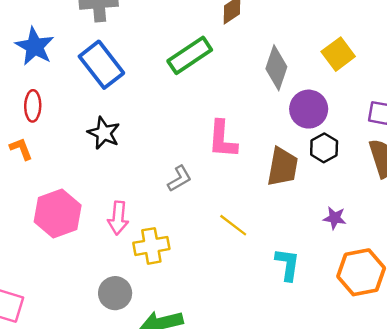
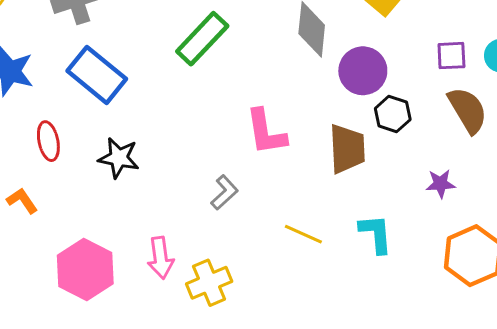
red ellipse: (33, 106) -> (48, 141), moved
purple star: (335, 218) -> (440, 184), moved
cyan L-shape: (287, 264) -> (376, 234), moved

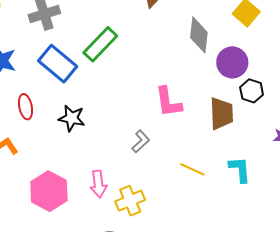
green rectangle: (202, 39) -> (100, 44), moved

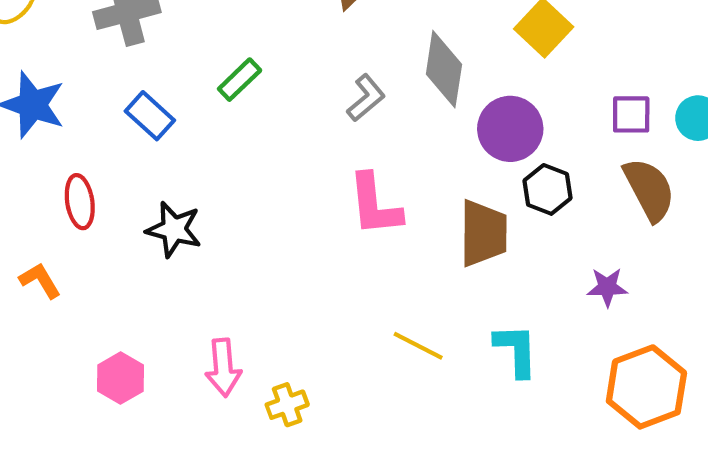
green rectangle: (100, 44) -> (240, 80), size x0.6
blue rectangle: (58, 64) -> (150, 116), size x0.6
gray L-shape: (141, 141) -> (366, 98), moved
pink hexagon: (49, 191) -> (120, 378), size x0.6
yellow cross: (130, 201) -> (287, 405), size x0.7

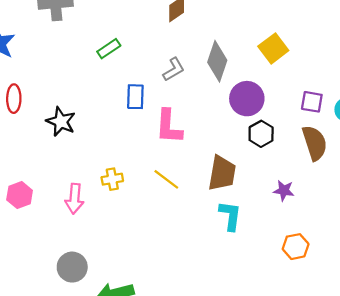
blue rectangle: (150, 116) -> (135, 97), moved, turned 40
brown trapezoid: (483, 233) -> (222, 173), moved
yellow line: (418, 346) -> (166, 179), moved
orange hexagon: (646, 387) -> (296, 247), size x0.6
yellow cross: (287, 405) -> (112, 179), moved

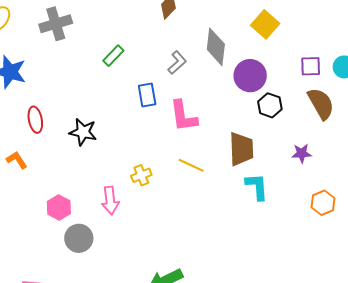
gray circle: (72, 267) -> (79, 238), moved

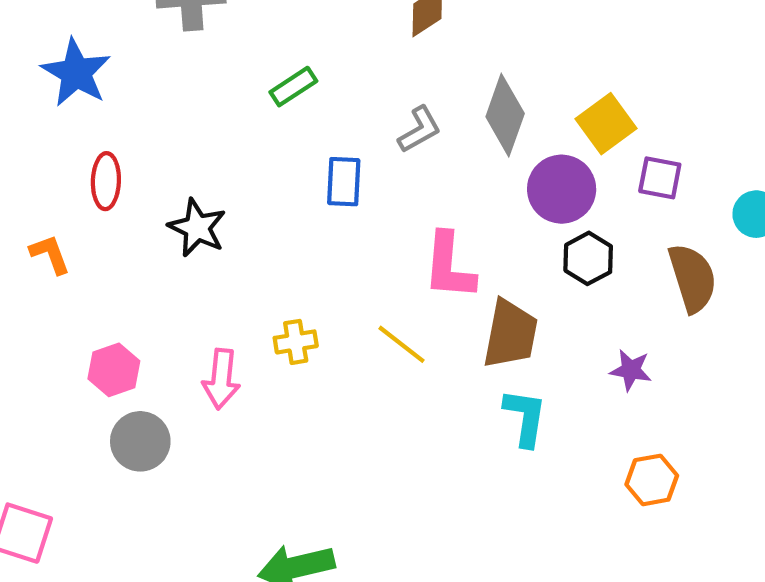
yellow square: (265, 24) -> (606, 124), moved
purple square: (311, 66) -> (660, 178), moved
pink L-shape: (183, 116) -> (449, 266), moved

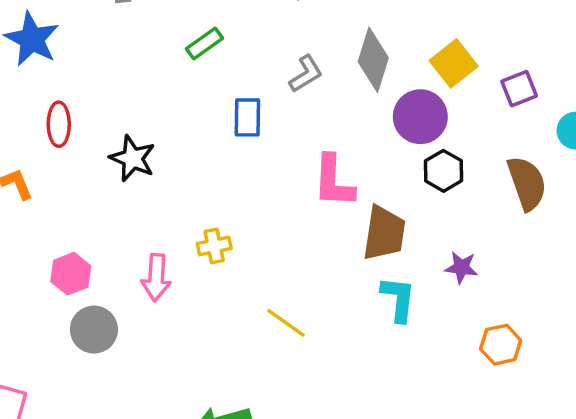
purple square: (660, 178) -> (519, 89), moved, turned -30
yellow line: (401, 344) -> (286, 323), moved
purple star: (631, 370) -> (461, 267), moved

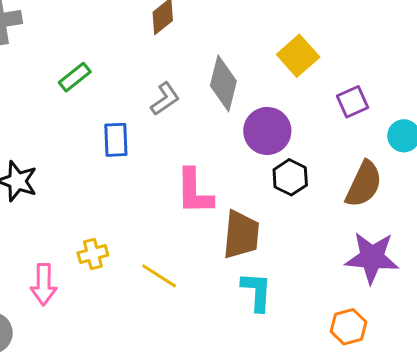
yellow square: (454, 63) -> (298, 56), moved
brown semicircle: (527, 183) -> (364, 184), turned 48
purple star: (461, 267) -> (372, 258), moved, size x1.8
yellow line: (286, 323) -> (159, 276), moved

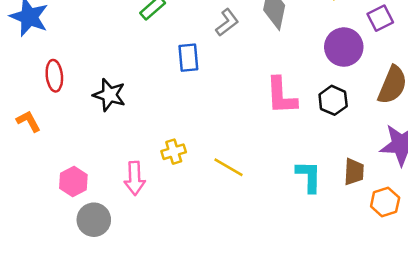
purple circle: (267, 131) -> (344, 47), moved
black hexagon: (290, 177) -> (333, 100), moved
pink L-shape: (194, 192) -> (281, 96), moved
brown trapezoid: (241, 235) -> (354, 172), moved, size x0.7

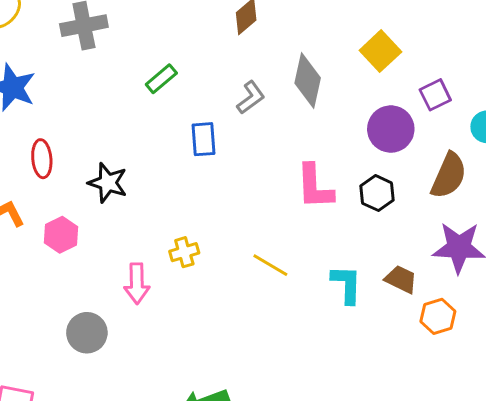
yellow line: (229, 167) -> (270, 265), moved
brown trapezoid: (354, 172) -> (401, 279), turned -68
pink hexagon: (73, 181) -> (61, 235), moved

